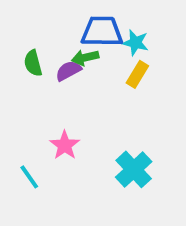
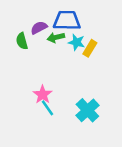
cyan star: (136, 43) -> (77, 42), moved
purple semicircle: (68, 71) -> (39, 28), moved
cyan line: (29, 177) -> (47, 108), moved

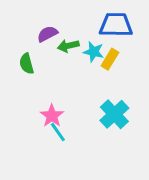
blue trapezoid: (67, 20) -> (116, 25), moved
green semicircle: (22, 41) -> (27, 64), moved
cyan cross: (87, 110) -> (114, 114), moved

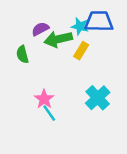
green arrow: (68, 46) -> (58, 39), size x1.5
cyan star: (94, 52) -> (80, 26), moved
yellow rectangle: (110, 59) -> (81, 51), moved

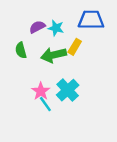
cyan star: (80, 26) -> (56, 28), moved
green arrow: (58, 39) -> (54, 55), moved
cyan cross: (98, 98) -> (68, 90), moved

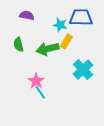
purple semicircle: (37, 27) -> (27, 15), moved, turned 40
cyan star: (56, 28) -> (60, 25), moved
cyan cross: (68, 90) -> (83, 70), moved

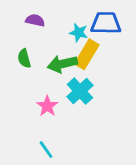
yellow rectangle: (66, 41) -> (87, 54), size x1.5
cyan cross: (83, 70) -> (80, 91), moved
cyan line: (40, 92) -> (46, 150), moved

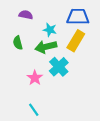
cyan star: (79, 33) -> (50, 30), moved
yellow rectangle: (87, 54) -> (76, 41), moved

